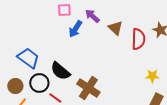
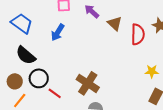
blue arrow: (75, 29) -> (58, 32), moved
blue trapezoid: (28, 58) -> (22, 23), moved
black semicircle: (60, 71) -> (26, 55), moved

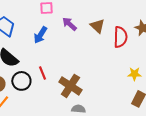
purple arrow: (92, 11) -> (69, 24), moved
red line: (55, 93) -> (42, 73), moved, turned 32

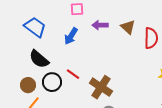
purple arrow: (69, 24) -> (100, 25), turned -42
red line: (42, 73) -> (73, 74), turned -32

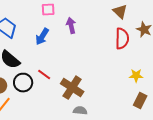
purple arrow: (100, 25) -> (71, 26), turned 77
brown triangle: (128, 27) -> (120, 12), moved

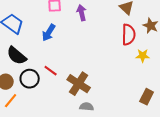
purple arrow: (71, 26) -> (82, 13), moved
yellow star: (136, 76) -> (143, 56), moved

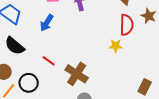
yellow star: (143, 56) -> (116, 46), moved
black circle: (30, 79) -> (29, 83), moved

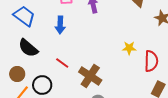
blue arrow: (47, 23) -> (60, 25), turned -30
red semicircle: (127, 25) -> (151, 61), moved

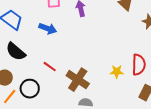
blue arrow: (60, 25) -> (48, 29), turned -72
yellow star: (129, 48) -> (117, 72), moved

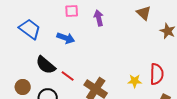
black semicircle: (16, 52) -> (46, 65), moved

